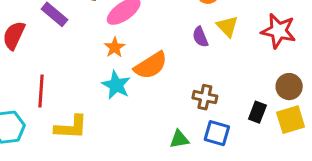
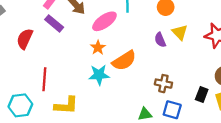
cyan star: (116, 85) -> (99, 75), turned -30

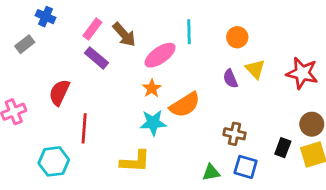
red semicircle: (25, 39) -> (59, 92), moved
yellow L-shape: (66, 105) -> (135, 161), moved

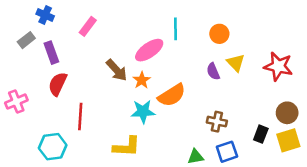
brown arrow: (124, 34) -> (117, 70), moved
purple rectangle: (97, 58) -> (51, 53), moved, turned 30
blue square: (246, 167) -> (227, 152), turned -35

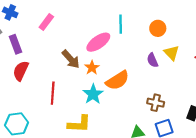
cyan star: (143, 112) -> (93, 94), turned -30
red line: (80, 117) -> (53, 93), moved

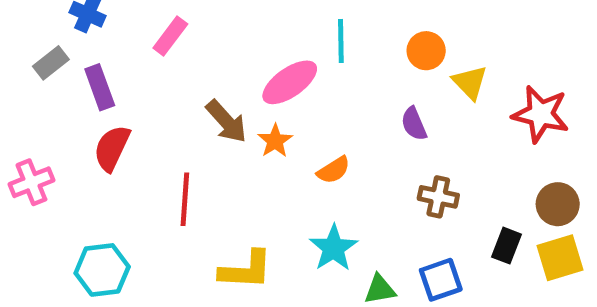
yellow triangle: (172, 53) -> (470, 82), moved
orange semicircle: (117, 80) -> (334, 170), size x0.6
cyan star: (93, 94) -> (334, 248), moved
brown cross: (156, 103) -> (438, 197), moved

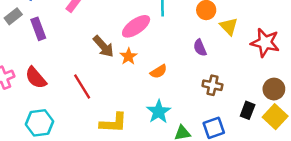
red semicircle: (112, 148) -> (36, 78), moved, turned -65
red line: (185, 199) -> (82, 87), turned -36
yellow square: (560, 258) -> (275, 117), turned -30

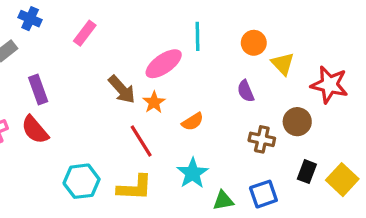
purple rectangle: (38, 29) -> (38, 89), moved
red line: (82, 87) -> (141, 141), moved
brown circle: (274, 89) -> (297, 122), moved
cyan hexagon: (40, 123) -> (82, 181), moved

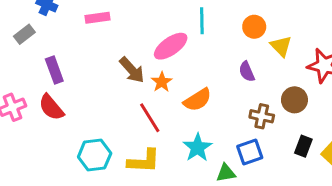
pink rectangle: (85, 33) -> (98, 18), turned 45
orange semicircle: (193, 122) -> (197, 100), size x1.4
blue square: (263, 194) -> (250, 152), moved

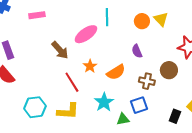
yellow triangle: (281, 46) -> (161, 19), moved
orange star: (162, 82) -> (90, 66), moved
orange semicircle: (197, 100) -> (116, 72), moved
black rectangle: (303, 146) -> (175, 116), moved

